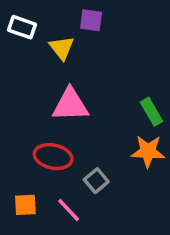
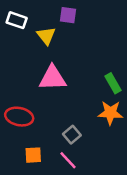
red ellipse: (53, 157) -> (19, 117), moved
orange square: (25, 205) -> (33, 155), moved
pink line: (69, 210) -> (68, 160), moved

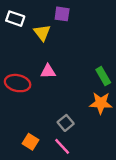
pink triangle: (53, 78) -> (48, 71), size x0.6
red ellipse: (19, 117) -> (18, 83), moved
orange square: (33, 155) -> (30, 142), turned 35

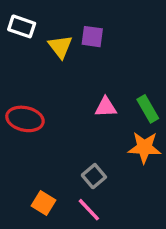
purple square: (62, 14) -> (92, 37), moved
pink triangle: (48, 71) -> (106, 107), moved

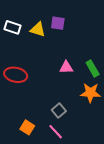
white rectangle: (22, 26) -> (13, 27), moved
yellow triangle: (60, 47) -> (38, 29), turned -35

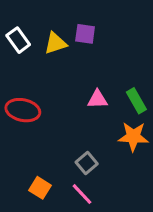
white rectangle: (13, 27) -> (18, 40), turned 35
yellow triangle: (38, 29) -> (56, 43), turned -35

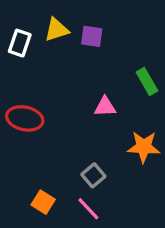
white rectangle: (18, 40) -> (20, 43), turned 55
yellow triangle: (56, 43) -> (57, 30), moved
green rectangle: (136, 101) -> (147, 82), moved

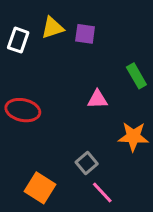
orange square: (43, 202) -> (40, 188), size x1.4
pink line: (88, 209) -> (102, 193), moved

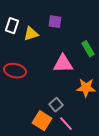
yellow triangle: (52, 28) -> (31, 34), moved
pink triangle: (98, 99) -> (63, 64), size x1.5
orange square: (40, 188) -> (42, 121), moved

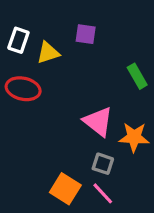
pink triangle: (63, 64) -> (98, 122), moved, turned 40
red ellipse: (15, 71) -> (23, 89), moved
gray square: (56, 105) -> (103, 164), moved, turned -32

